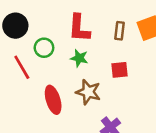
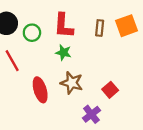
green circle: (44, 48) -> (32, 33), moved
red square: (120, 70) -> (110, 90), moved, turned -35

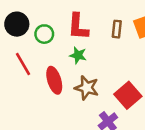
red ellipse: (40, 90) -> (54, 80), moved
red square: (110, 90) -> (128, 95), size x1.5

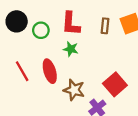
red line: (23, 64) -> (22, 71), moved
brown star: (87, 88) -> (74, 90), moved

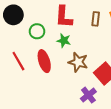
green circle: (41, 30) -> (37, 31), moved
brown star: (74, 90) -> (78, 62), moved

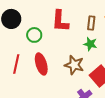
green star: (64, 41) -> (90, 44), moved
red line: (18, 61) -> (16, 64), turned 42

